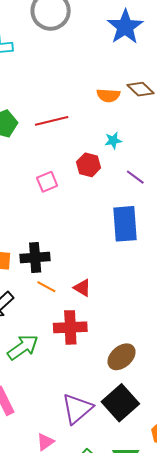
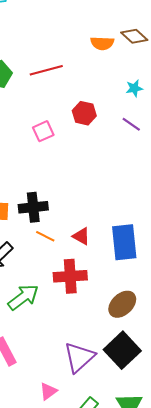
cyan star: (113, 140) -> (134, 88), moved
blue rectangle: (125, 224) -> (124, 242), moved

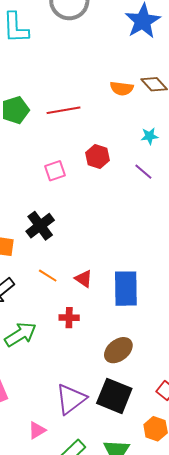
black cross: (33, 207) -> (40, 226), moved, turned -36
red cross: (70, 276) -> (69, 318), size x0.6
black square: (122, 350) -> (114, 396), turned -30

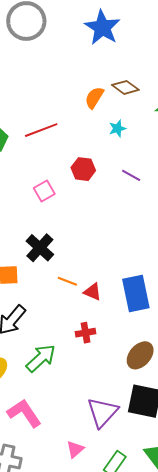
orange semicircle: (122, 88) -> (94, 98), turned 125
cyan star: (150, 136) -> (117, 128), moved
orange line: (48, 276) -> (67, 281), moved

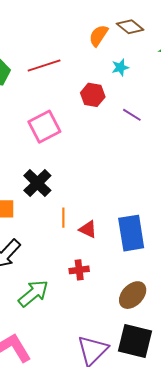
red hexagon: (83, 169) -> (93, 95), moved
pink square: (44, 191) -> (44, 127), size x1.5
orange line: (67, 281) -> (63, 218), turned 66

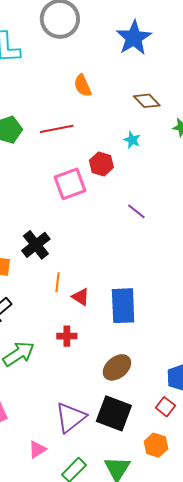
orange semicircle: (99, 36) -> (83, 86), moved, turned -65
cyan star: (120, 67) -> (132, 140), turned 30
purple line: (132, 115) -> (136, 211), moved
pink square: (44, 127) -> (70, 184), moved

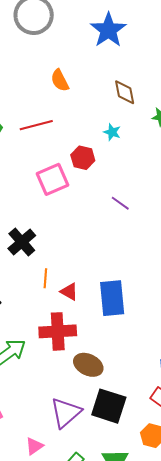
brown diamond: (147, 101) -> (125, 92), turned 36
red cross: (67, 336) -> (58, 331), size x1.8
brown ellipse: (117, 367) -> (88, 365), moved, turned 68

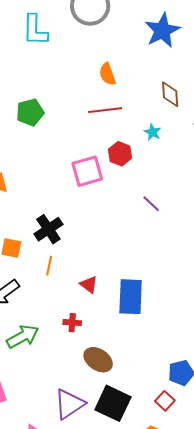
red line: (36, 125) -> (105, 110), moved
orange line: (45, 278) -> (49, 266), moved
red cross: (58, 331) -> (72, 323), size x0.5

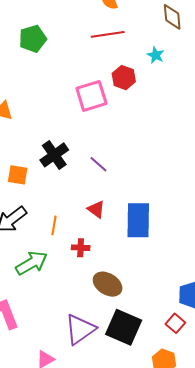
purple line: (151, 204) -> (98, 164), moved
orange line: (49, 266) -> (54, 225), moved

